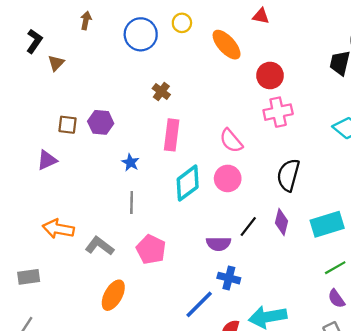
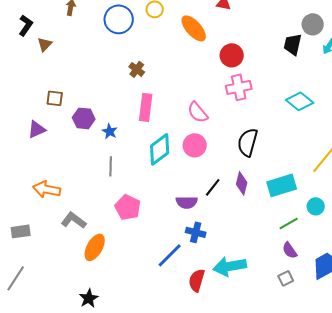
purple hexagon: (101, 122) -> (84, 118), moved
gray L-shape: (100, 246) -> (74, 220), moved

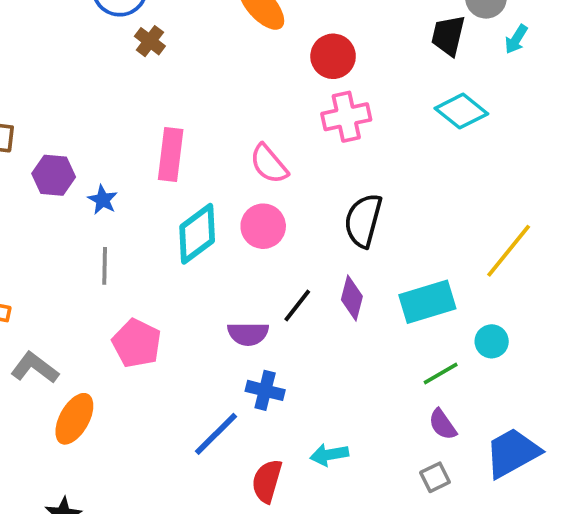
brown cross: (137, 69) -> (150, 41), moved
cyan diamond: (300, 101) -> (461, 111), moved
cyan arrow: (230, 266) -> (329, 455), size x0.6

